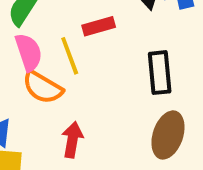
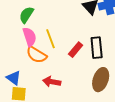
red rectangle: (99, 26) -> (76, 50), moved, turned -35
red arrow: (72, 140) -> (52, 82), turned -90

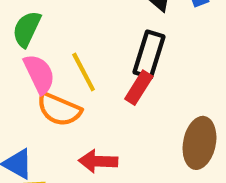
black rectangle: (97, 48) -> (149, 54), moved, turned 30

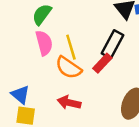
orange semicircle: (59, 109) -> (68, 68), moved

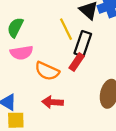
pink semicircle: (44, 43) -> (22, 53), turned 105
yellow line: (71, 47) -> (66, 29), moved

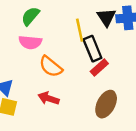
black rectangle: (83, 44) -> (92, 49), turned -55
red rectangle: (77, 62) -> (99, 67), moved

